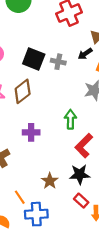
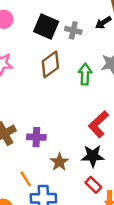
brown diamond: (23, 91) -> (50, 64), moved
green arrow: (70, 119) -> (85, 74), moved
purple cross: (31, 132) -> (36, 137), moved

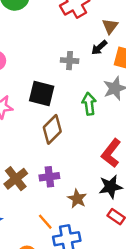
black square: (46, 26) -> (42, 93), moved
brown diamond: (50, 64) -> (52, 129), moved

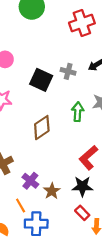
black square: (42, 93) -> (41, 80), moved
purple cross: (49, 177) -> (30, 181), moved, turned 35

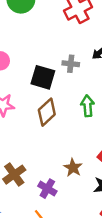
brown diamond: (42, 128) -> (47, 112), moved
brown star: (52, 191) -> (73, 168), moved

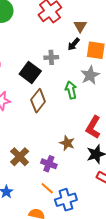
black square: (43, 77) -> (30, 72), turned 30

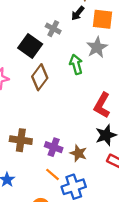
gray cross: (51, 57) -> (53, 29), turned 32
brown star: (67, 143) -> (78, 153), moved
brown cross: (20, 157) -> (21, 140), turned -36

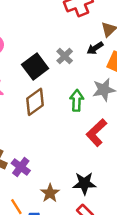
red L-shape: (102, 105) -> (96, 133), moved
purple cross: (54, 147) -> (21, 167), moved

